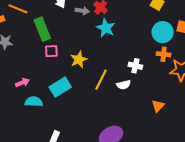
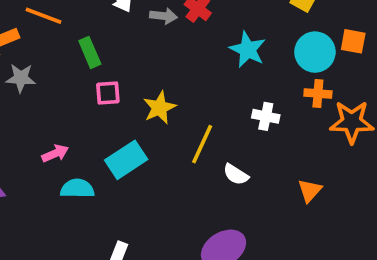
cyan star: (106, 28) -> (248, 50), moved
green rectangle: (42, 29) -> (90, 52), size x0.7
white semicircle: (124, 85) -> (236, 174), moved, turned 48

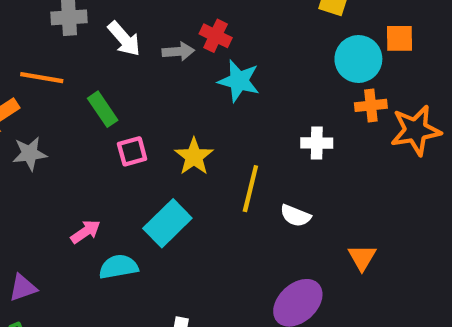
cyan star: (248, 50) -> (239, 81), moved
orange triangle: (310, 190) -> (362, 257), moved

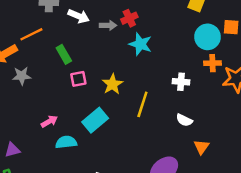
red cross: (216, 36) -> (129, 18), turned 35
white arrow: (124, 39) -> (79, 16), turned -30
orange line: (42, 78) -> (31, 34), turned -40
white semicircle: (295, 216) -> (184, 120), moved

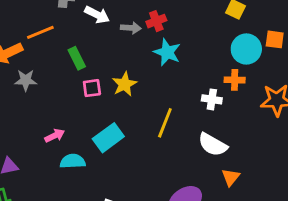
orange cross: (213, 63) -> (235, 80), moved
yellow star: (112, 84) -> (124, 84), moved
white semicircle: (184, 120) -> (213, 145), size x1.5

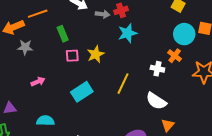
cyan star: (167, 52) -> (128, 33), turned 30
orange cross: (235, 80) -> (175, 56), turned 32
pink arrow: (55, 136) -> (38, 82), moved
cyan semicircle: (73, 161) -> (45, 121), moved

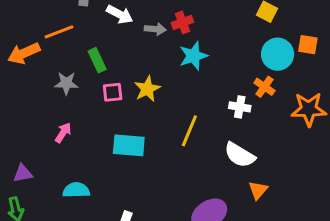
gray star: (25, 47) -> (66, 83), moved
pink arrow: (38, 82) -> (63, 133), turned -32
cyan rectangle: (82, 92) -> (129, 145), turned 40

